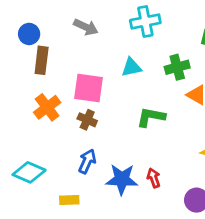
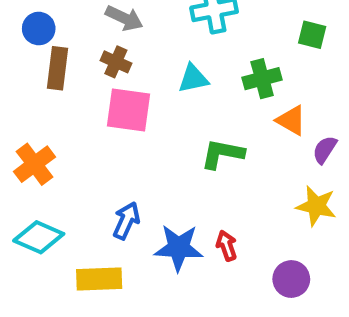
orange cross: (47, 107) -> (35, 164), moved
brown cross: (87, 120) -> (116, 62), moved
yellow rectangle: (69, 200) -> (99, 279), size x1.5

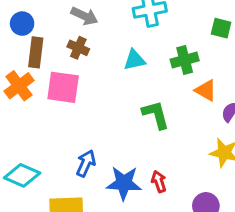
pink square: (128, 110) -> (63, 87), moved
green L-shape: (222, 154) -> (156, 115), turned 64
orange cross: (35, 164) -> (19, 86), moved

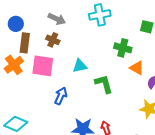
cyan triangle: (134, 60) -> (80, 66), moved
green cross: (185, 60) -> (123, 48), turned 30
blue arrow: (86, 163) -> (61, 96), moved

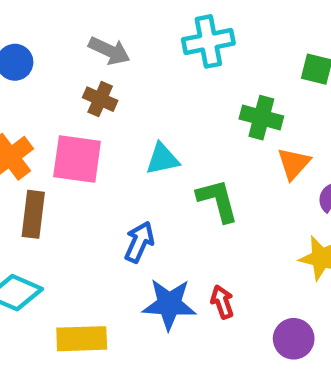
brown rectangle: (25, 43) -> (33, 214), moved
orange triangle: (137, 68) -> (294, 164), turned 42
blue arrow: (61, 96) -> (139, 242), moved

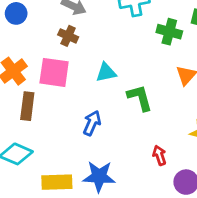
green cross: (261, 118) -> (169, 32), moved
red arrow: (222, 302) -> (159, 155), moved
blue star: (169, 304) -> (99, 176), moved

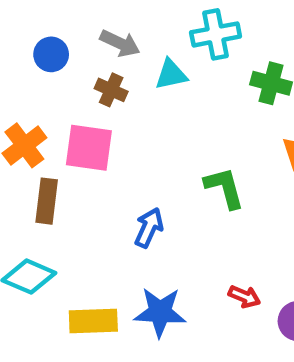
blue circle: (16, 13) -> (51, 54), moved
cyan triangle: (106, 72) -> (171, 74), moved
red arrow: (159, 155) -> (244, 297), moved, turned 132

